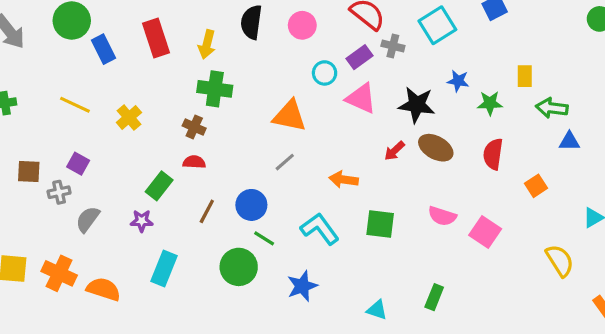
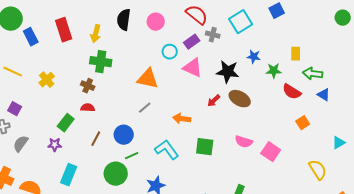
blue triangle: (569, 141) -> (324, 95), turned 32
red semicircle: (493, 154) -> (292, 92), moved, turned -66
green line: (264, 238) -> (132, 156), turned -56

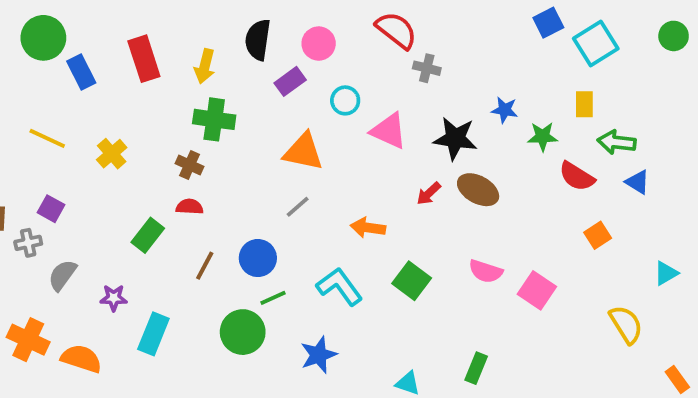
cyan square: (241, 22) -> (596, 44), moved
purple rectangle: (192, 42) -> (290, 81), moved
purple star: (55, 145) -> (114, 298), moved
green square: (205, 147) -> (412, 281), turned 30

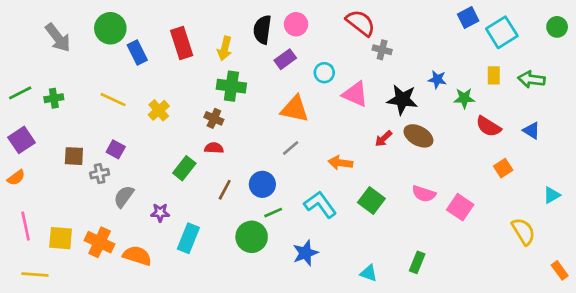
pink circle: (319, 44) -> (296, 24), moved
green arrow: (617, 142) -> (531, 79), moved

